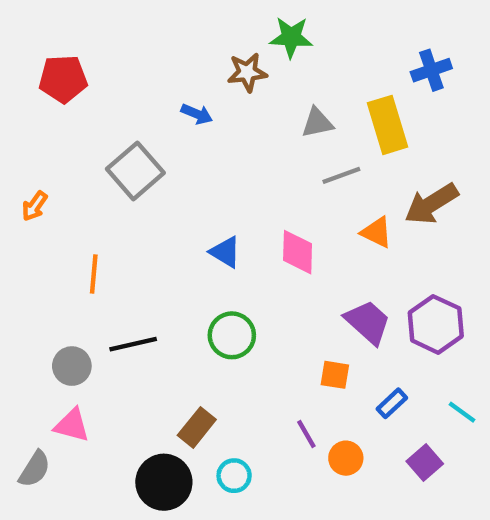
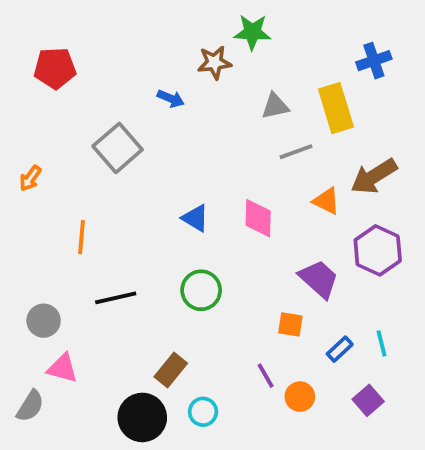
purple hexagon: (436, 324) -> (378, 250), moved
gray circle: (72, 366) -> (44, 321), moved
cyan line: (462, 412) -> (381, 343), moved, turned 40

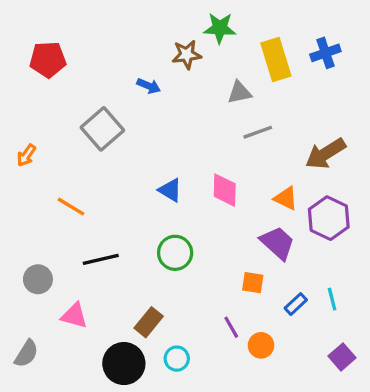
yellow rectangle: (336, 108) -> (276, 59), moved
orange triangle: (326, 201) -> (286, 198), moved
orange line: (82, 237) -> (71, 207), turned -64
pink triangle: (63, 368) -> (74, 316), moved
purple square: (368, 400) -> (342, 357), moved

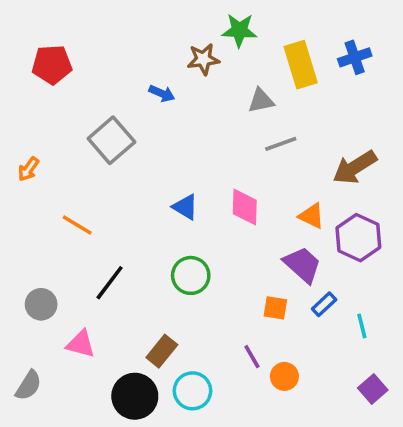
black line: (101, 259) -> (110, 283), turned -40
blue rectangle: (296, 304) -> (324, 304), moved
cyan circle: (177, 359) -> (192, 391), size x1.4

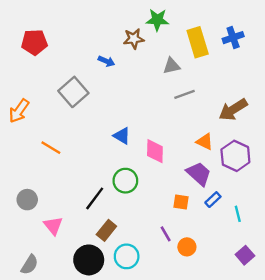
orange arrow: (28, 169) -> (19, 111), size x1.5
pink diamond: (245, 207) -> (155, 151), moved
black line: (110, 283) -> (95, 198), moved
pink triangle: (81, 344) -> (53, 226), turned 36
gray semicircle: (28, 385) -> (30, 265), moved

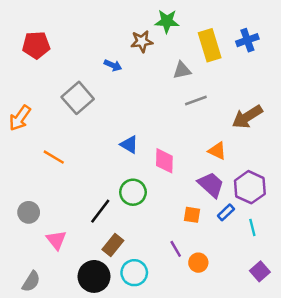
purple hexagon: (235, 156) -> (250, 187), moved

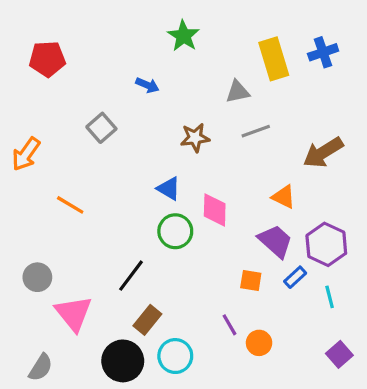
green star: (167, 21) -> (184, 36), moved, turned 30
brown star: (142, 41) -> (195, 138), moved
gray square: (78, 98) -> (101, 128), size x0.7
green circle: (133, 192) -> (175, 231), moved
pink triangle: (56, 240) -> (74, 313), size x1.4

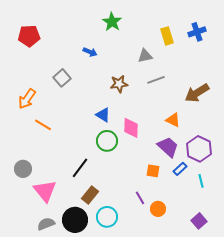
yellow rectangle: (274, 59) -> (167, 36), size x0.7
orange arrow: (26, 154) -> (27, 99), moved
purple square: (339, 354) -> (199, 221), moved
gray semicircle: (41, 368) -> (46, 224), moved, turned -144

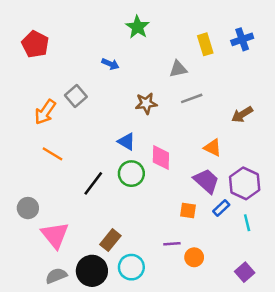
red pentagon: (29, 36) -> (35, 44), turned 30
brown arrow: (197, 93) -> (242, 114), size x0.7
orange arrow: (27, 99) -> (45, 112), moved
black line: (80, 168) -> (93, 183), moved
purple line: (140, 198) -> (172, 244), turned -64

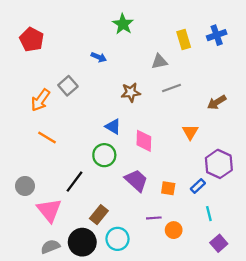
orange triangle: (213, 148) -> (190, 132), turned 35
green circle: (131, 174) -> (104, 155), moved
purple trapezoid: (206, 181) -> (136, 180), moved
black line: (93, 183) -> (75, 182), moved
cyan line: (247, 223) -> (209, 214), moved

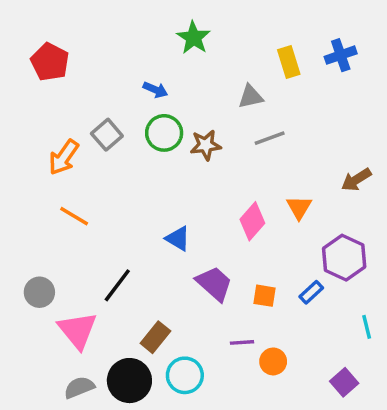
brown arrow: (217, 102) -> (356, 180), moved
blue triangle: (113, 127) -> (178, 239), moved
pink diamond: (144, 141) -> (252, 221), moved, turned 40
green circle: (104, 155) -> (164, 133), moved
cyan line: (209, 214) -> (367, 327), moved

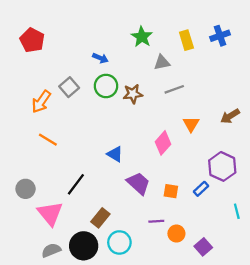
green star: (194, 38) -> (142, 37), moved
orange triangle: (299, 207) -> (191, 124), moved
purple square: (344, 382) -> (203, 247), moved

